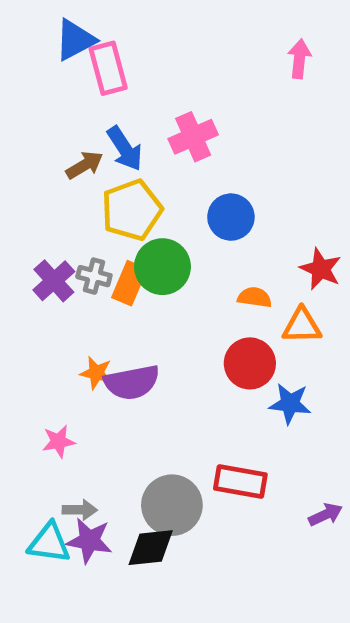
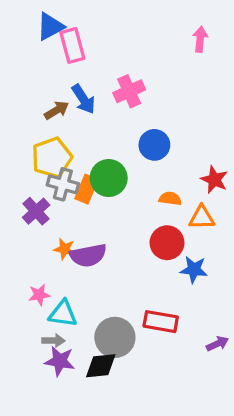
yellow pentagon: (132, 210) -> (52, 158), moved
gray cross: (94, 276) -> (63, 184), size x1.4
purple cross: (54, 281) -> (36, 211), moved
cyan triangle: (49, 543) -> (63, 314), moved

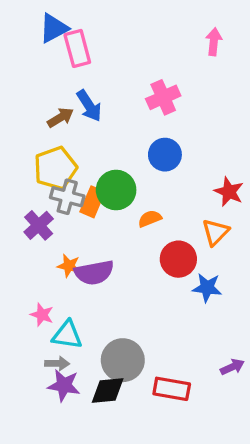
pink cross: (129, 91) -> (163, 97), moved
orange semicircle: (170, 199) -> (150, 219), moved, turned -30
orange triangle: (202, 217) -> (215, 232), turned -44
pink star: (39, 295) -> (42, 315), turned 30
red rectangle: (161, 322) -> (172, 389), moved

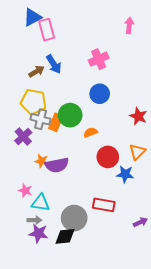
yellow pentagon: (55, 168) -> (33, 102), turned 30
orange triangle: (215, 232) -> (137, 152), moved
red rectangle: (172, 389) -> (104, 205), moved

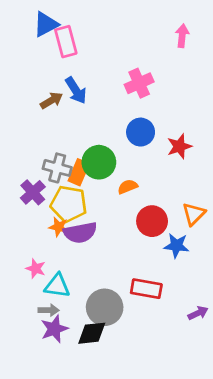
yellow pentagon: (33, 102) -> (69, 204), moved
red star: (138, 116) -> (179, 146), moved, turned 30
purple star: (39, 233) -> (54, 329), turned -30

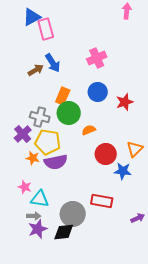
pink arrow: (182, 36) -> (127, 11), moved
orange rectangle: (79, 172) -> (63, 96), moved
orange star: (59, 227) -> (33, 158), moved

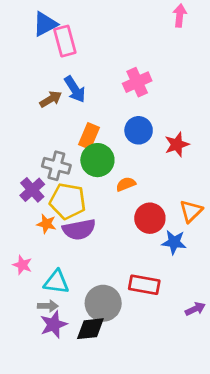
pink star: (25, 187) -> (22, 265), moved

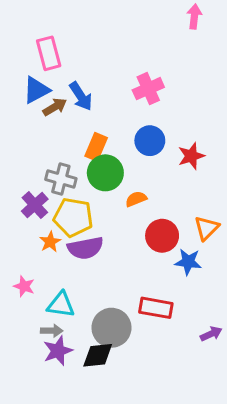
blue triangle: (45, 24) -> (36, 90), moved
pink rectangle: (65, 41) -> (49, 53), moved
orange star: (46, 224) -> (50, 242), turned 30

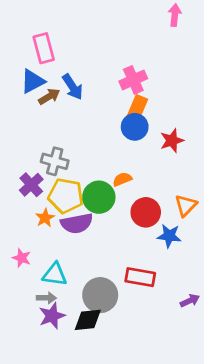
orange rectangle: (96, 147) -> (137, 108), moved
green circle: (105, 173) -> (99, 197), moved

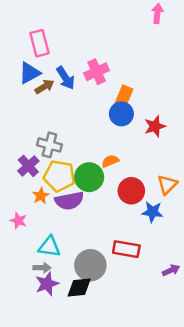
pink cross: (133, 80) -> (97, 72), moved
pink star: (22, 258) -> (18, 221), moved

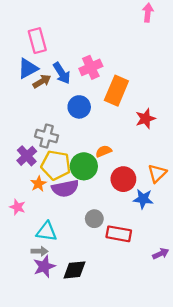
orange rectangle: (124, 97) -> (116, 91), size x1.4
blue circle: (121, 114) -> (79, 107), moved
gray circle: (90, 265) -> (94, 219), moved, size x0.6

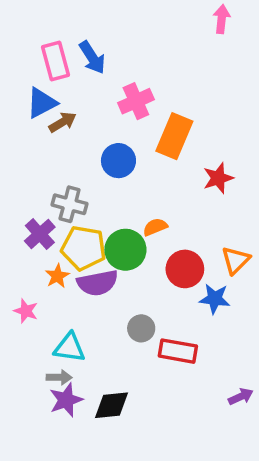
blue arrow: (62, 73) -> (92, 57), moved
purple arrow: (161, 254) -> (241, 397), moved

